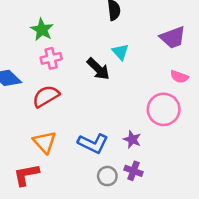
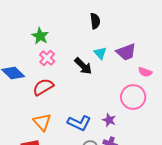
purple trapezoid: (173, 37) -> (126, 52), moved
pink cross: (51, 58) -> (47, 58), turned -35

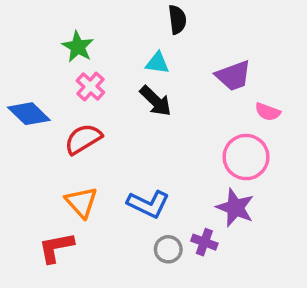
cyan triangle: (100, 53) -> (157, 63), moved, turned -40
purple star: (109, 120) -> (235, 208), moved, size x1.5

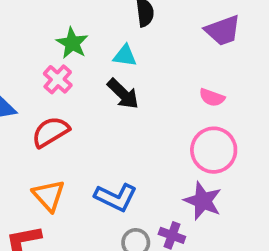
green star: (78, 47) -> (72, 43), moved
purple trapezoid: (233, 76) -> (223, 30), moved
pink semicircle: (268, 112) -> (212, 97), moved

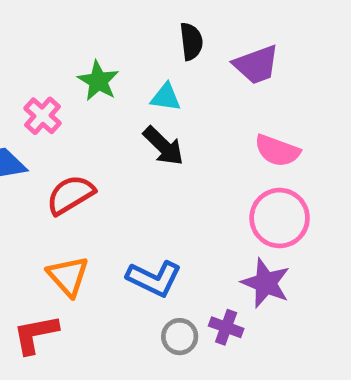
purple trapezoid: (223, 30) -> (256, 65), moved
pink cross: (58, 79) -> (43, 116), moved
pink semicircle: (212, 97) -> (277, 151), size x1.4

